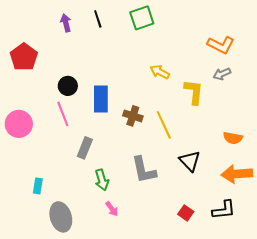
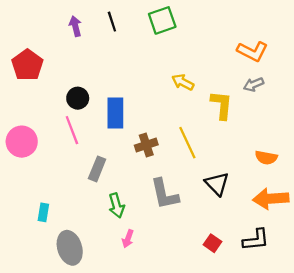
brown cross: (133, 116) -> (146, 145), moved, turned -36
pink arrow: (112, 209) -> (128, 239), turned 56

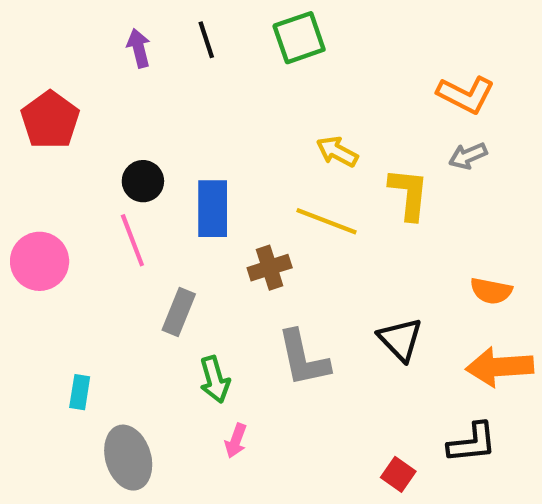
yellow line: (187, 143) -> (327, 221), moved, turned -44
red square: (212, 243) -> (398, 474), moved

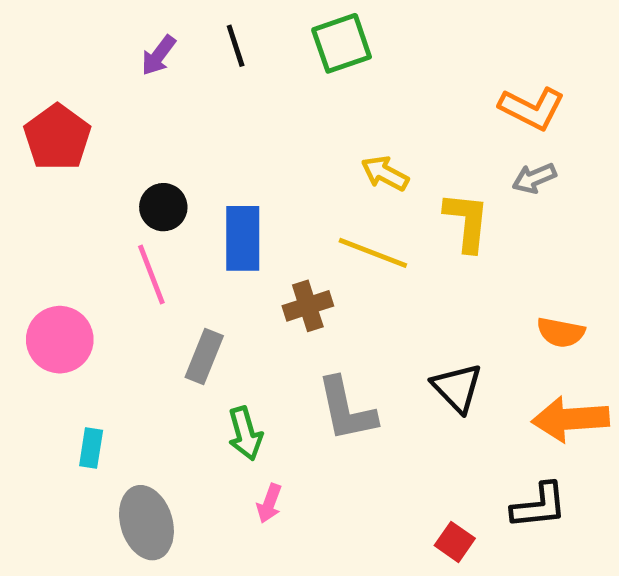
purple arrow: (139, 48) -> (159, 55), turned -129
pink circle: (40, 261) -> (60, 340), moved

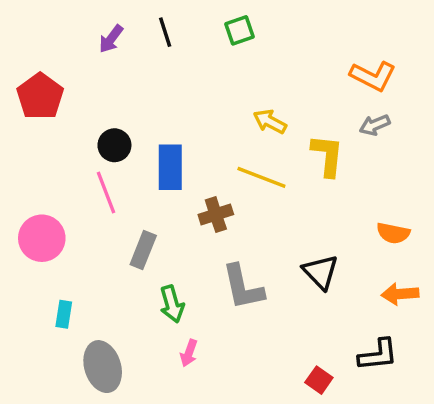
green square: (342, 43) -> (239, 30), size x0.7
orange arrow: (570, 419) -> (400, 294), size x0.7

